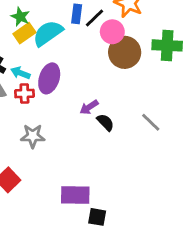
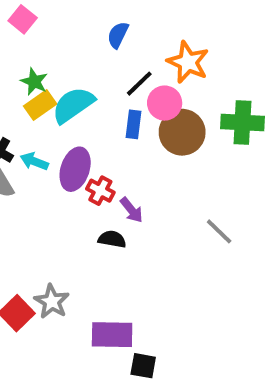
blue rectangle: (77, 14) -> (133, 124), moved
red cross: (24, 94) -> (100, 191), moved, turned 30
purple arrow: (89, 107) -> (132, 210), turned -96
black semicircle: (105, 122) -> (112, 239), moved, turned -36
gray star: (33, 136) -> (52, 301), moved, turned 30

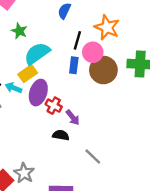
green star: (34, 82) -> (19, 31), moved
black line: (139, 84) -> (77, 40), turned -30
yellow rectangle: (40, 105) -> (28, 74), moved
gray line: (219, 231) -> (93, 156), moved

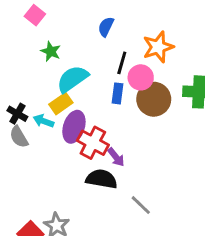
orange star: (107, 27) -> (158, 47), turned 30
red cross: (54, 106) -> (93, 143), size x1.5
black semicircle: (61, 135) -> (102, 179), size x1.5

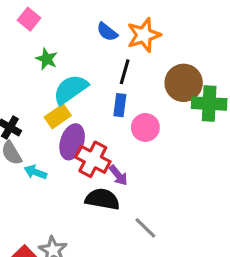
blue semicircle: (106, 27) -> (107, 32), turned -78
orange star: (158, 47) -> (144, 35), moved
pink circle: (141, 77) -> (145, 127), moved
brown circle: (154, 99) -> (184, 83), moved
cyan arrow: (44, 121) -> (35, 172), moved

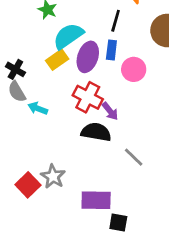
purple ellipse: (72, 142) -> (88, 57), moved

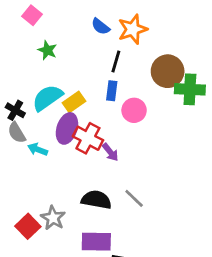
cyan semicircle: (68, 36) -> (47, 98), moved
purple ellipse: (88, 57) -> (67, 128), moved
yellow rectangle: (57, 60) -> (74, 102), moved
black semicircle: (96, 132) -> (96, 200), moved

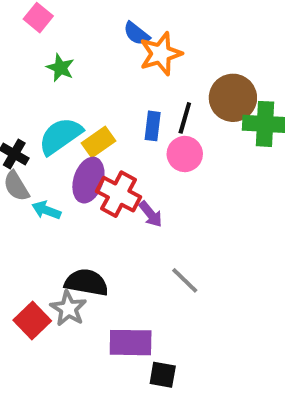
orange star: (133, 29) -> (161, 54), moved
black line: (116, 61) -> (185, 118), moved
black semicircle: (96, 200) -> (86, 282), moved

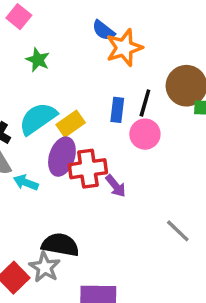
red cross: (119, 194) -> (88, 169), turned -36
gray line: (185, 280) -> (178, 231), moved

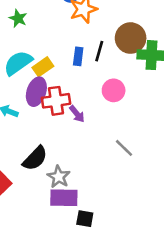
pink circle: (145, 134) -> (114, 90), moved
black semicircle: (60, 245) -> (35, 158), turned 124
gray star: (45, 267) -> (59, 177), moved

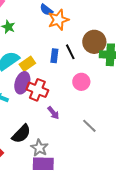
black line: (99, 51) -> (70, 52), turned -42
red cross: (56, 101) -> (37, 90), turned 30
purple arrow: (77, 114) -> (53, 113), moved

